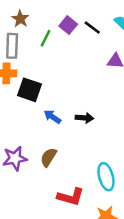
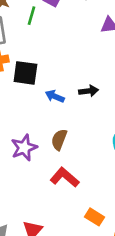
red L-shape: (71, 197) -> (65, 177), moved, turned -144

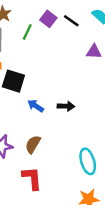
red L-shape: (65, 177) -> (32, 178), turned 35

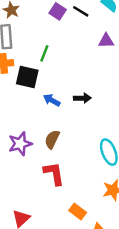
green line: (27, 32) -> (44, 53), moved

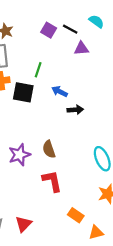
purple triangle: (106, 41) -> (81, 49), moved
blue arrow: (52, 100) -> (60, 91), moved
brown semicircle: (52, 139) -> (49, 149), turned -42

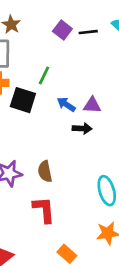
black line: (70, 29) -> (88, 32), turned -42
purple triangle: (81, 49) -> (92, 105), moved

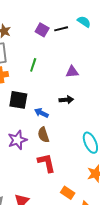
black square: (23, 100) -> (18, 100), moved
blue arrow: (66, 104) -> (41, 113), moved
purple triangle: (92, 105) -> (72, 72), moved

